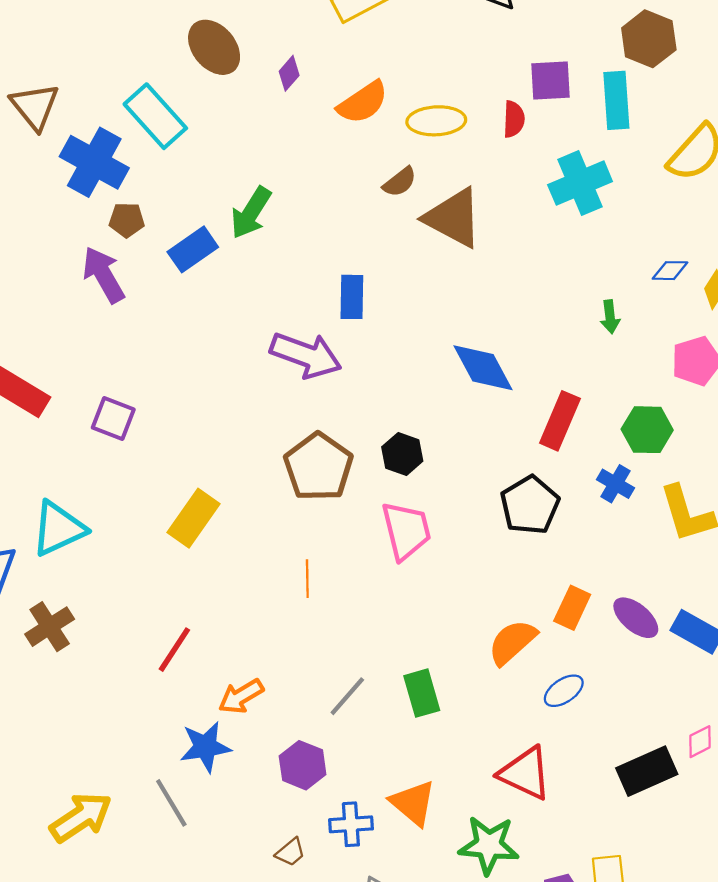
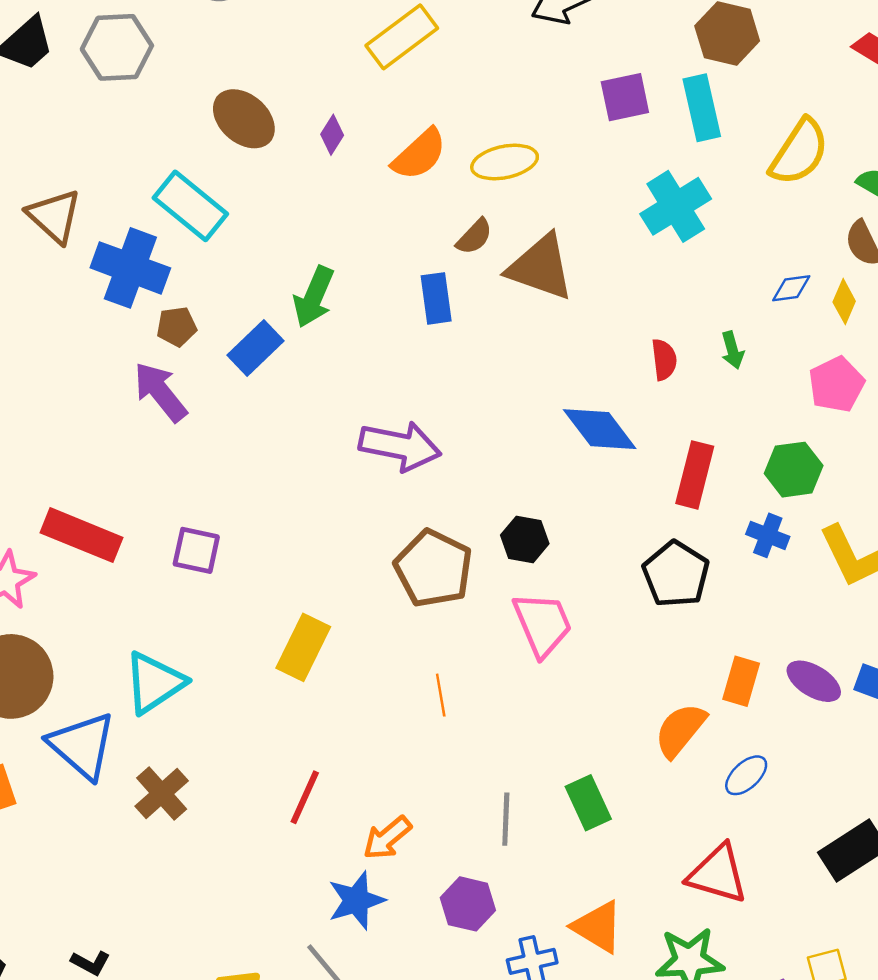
red semicircle: (514, 119) -> (664, 360), moved
blue rectangle: (352, 297) -> (436, 298), moved
gray line: (347, 696) -> (506, 819), turned -30

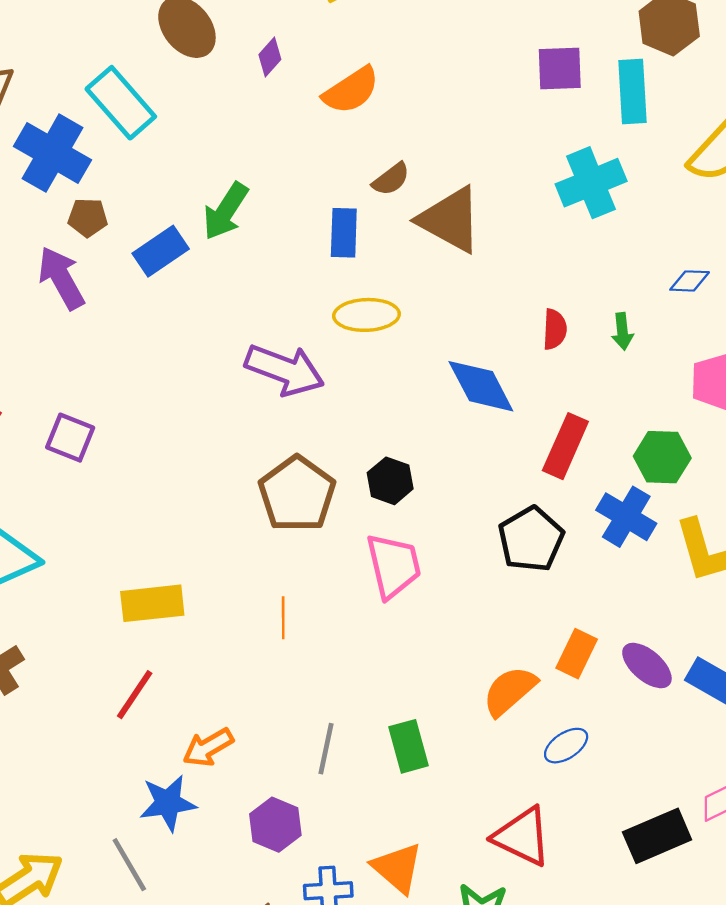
yellow ellipse: (505, 162) -> (366, 315), moved
blue cross: (768, 535) -> (626, 517), size x1.4
yellow rectangle: (303, 647) -> (152, 603), moved, turned 48

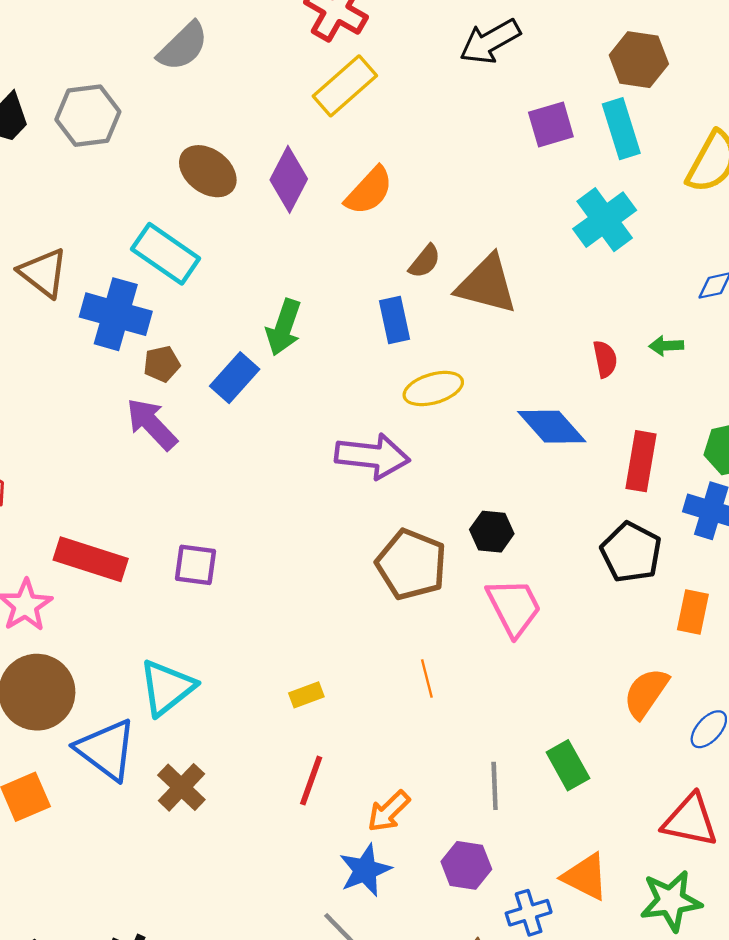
purple diamond: (270, 57) -> (289, 179), size x1.8
green arrow: (622, 331) -> (666, 346), turned 108
yellow rectangle: (152, 603) -> (306, 695), size x0.6
orange rectangle: (577, 654) -> (693, 612), moved

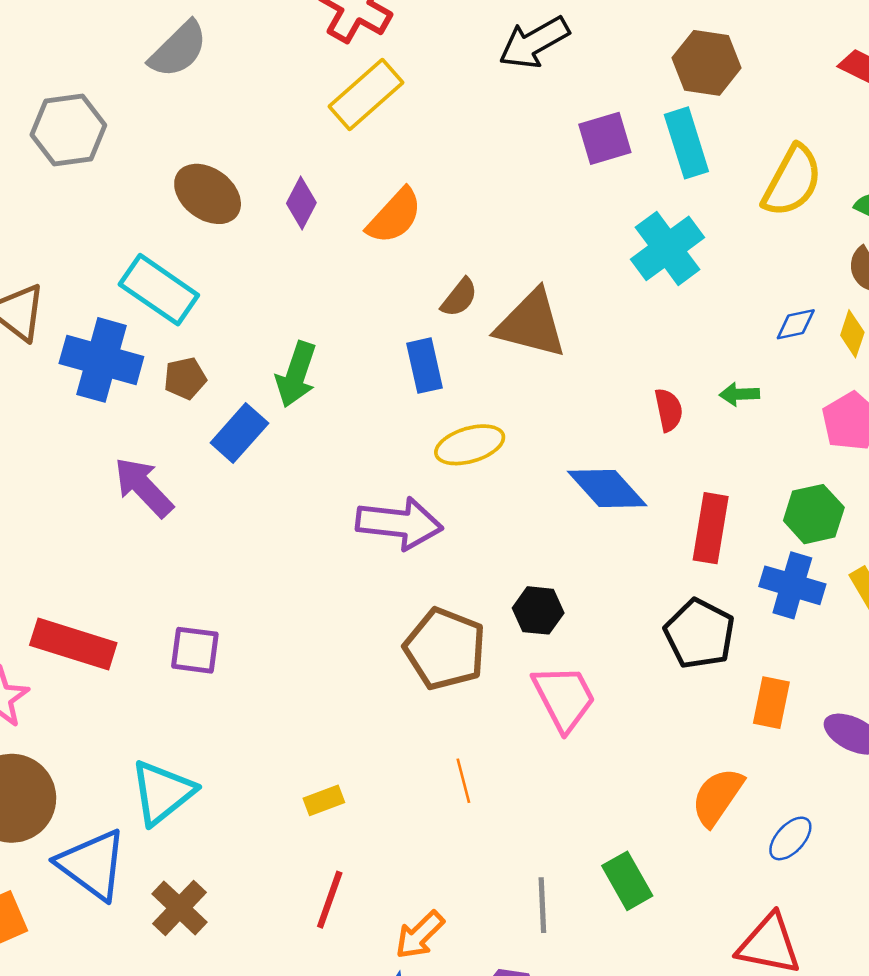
purple diamond: (289, 179) -> (301, 203), size x0.7
brown pentagon: (162, 364) -> (185, 378), moved

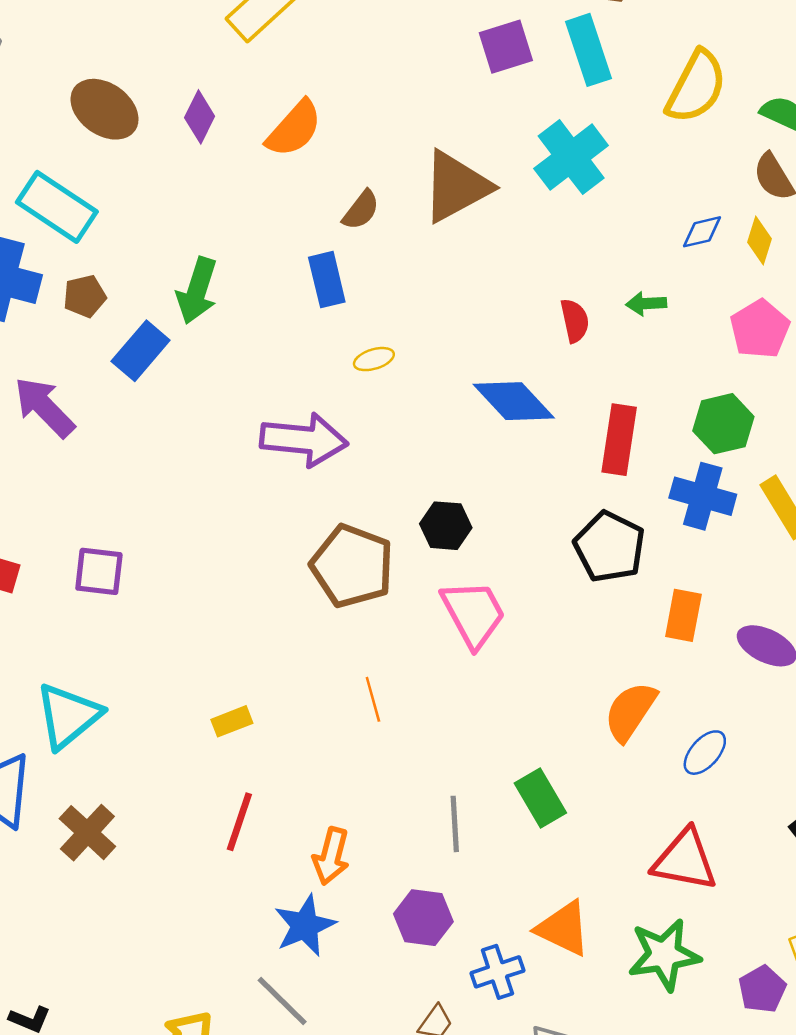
brown triangle: (531, 324) -> (456, 187), moved, turned -42
yellow ellipse: (470, 445) -> (374, 359), size x0.6
orange arrow: (420, 935) -> (331, 856), turned -30

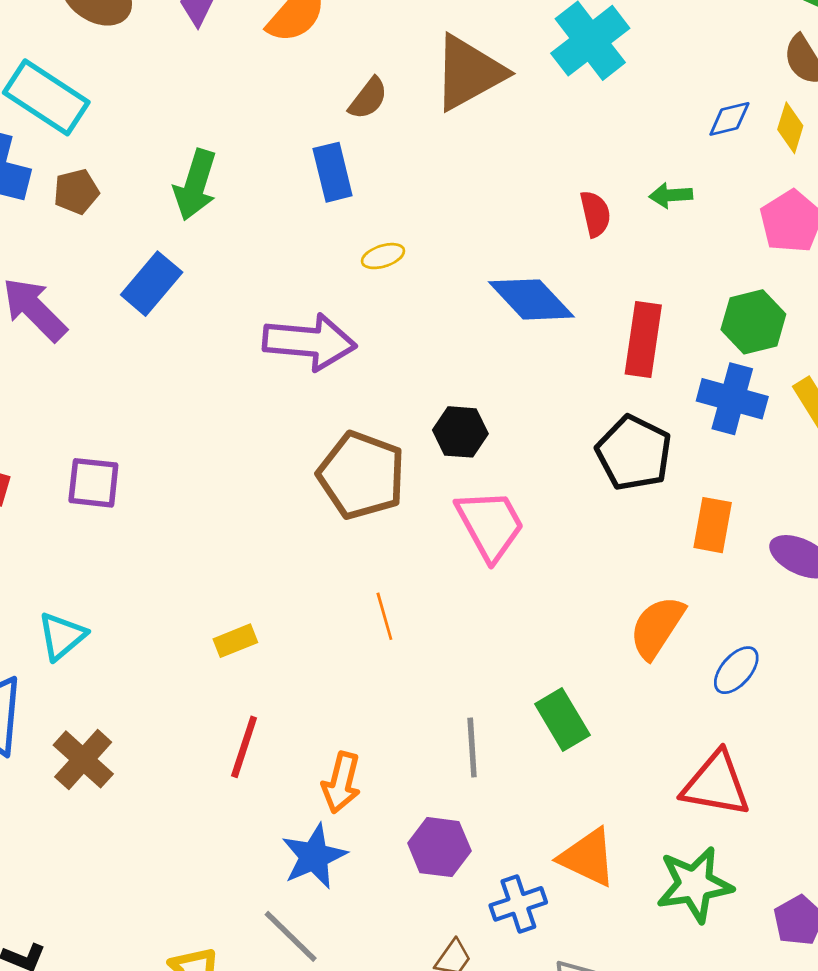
blue rectangle: (141, 351) -> (152, 284), moved
cyan triangle: (68, 716) -> (62, 636), size x0.7

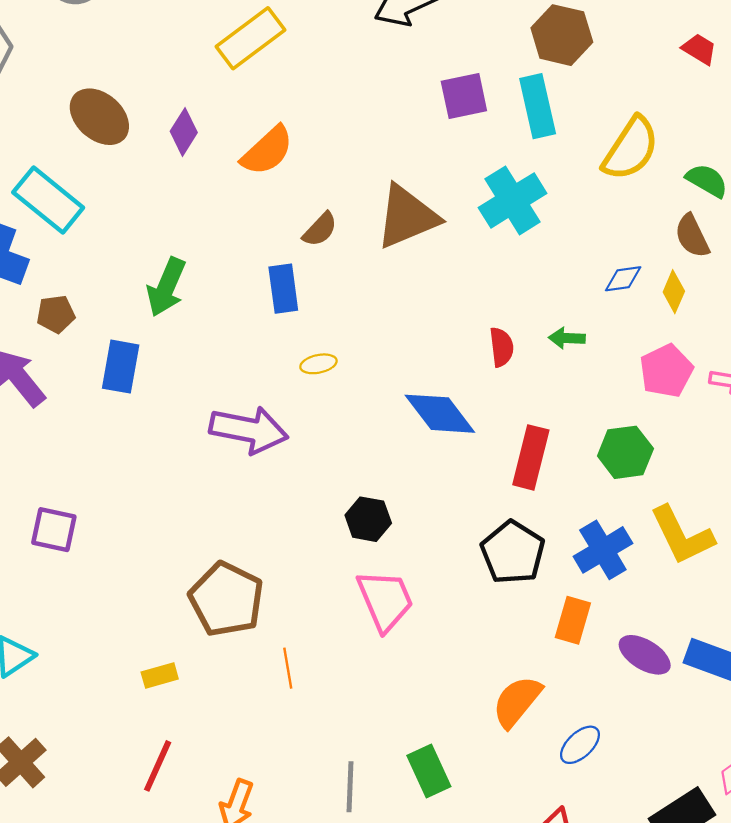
brown pentagon: (76, 192) -> (56, 314), moved
blue rectangle: (152, 284) -> (121, 367), turned -36
blue cross: (732, 399) -> (603, 550), moved, turned 38
brown pentagon: (361, 475) -> (226, 599), moved

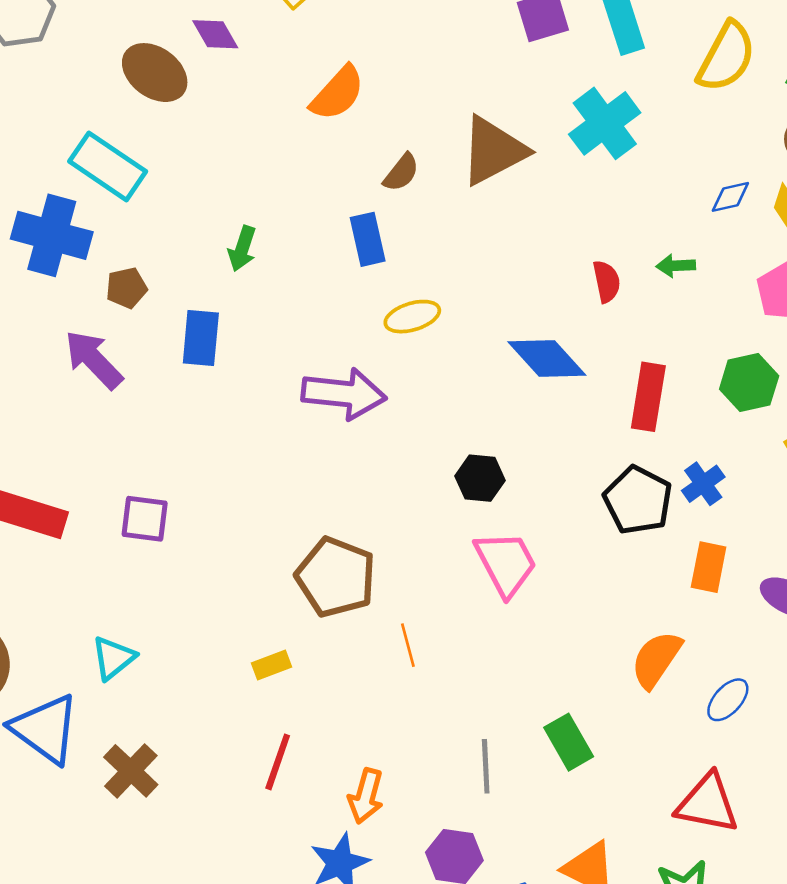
purple diamond: (184, 132) -> (215, 34), moved, turned -57
green arrow: (166, 287) -> (242, 249), size x0.7
yellow ellipse: (318, 364) -> (412, 317), size x1.4
blue cross: (603, 550) -> (703, 484), moved, size x0.7

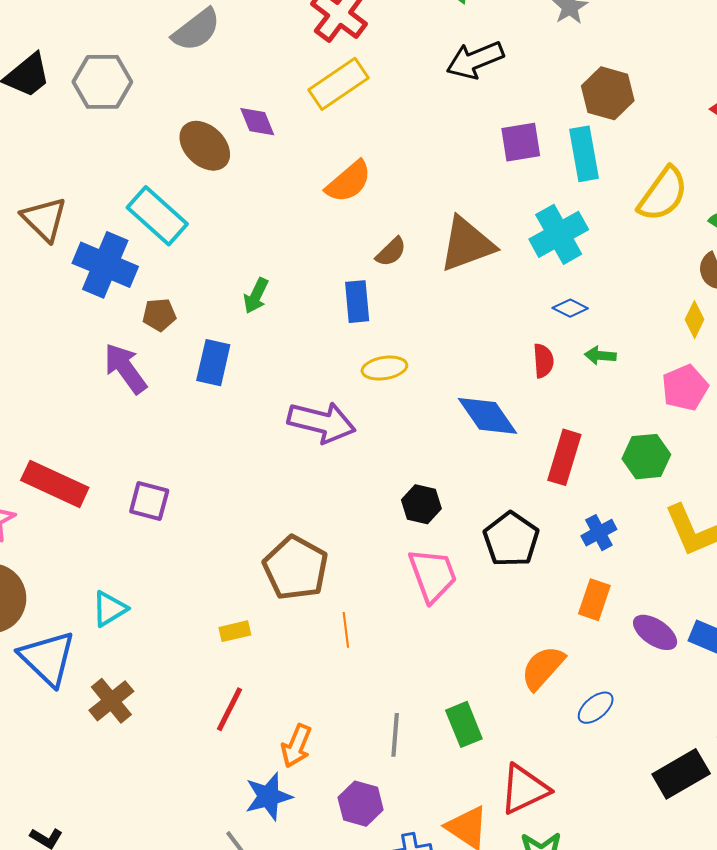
blue diamond: (730, 197) -> (570, 308), moved, turned 32
black pentagon: (638, 500) -> (511, 539), moved
red triangle: (707, 803) -> (524, 789), moved, turned -44

